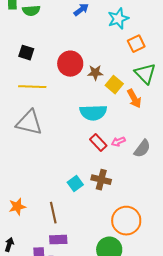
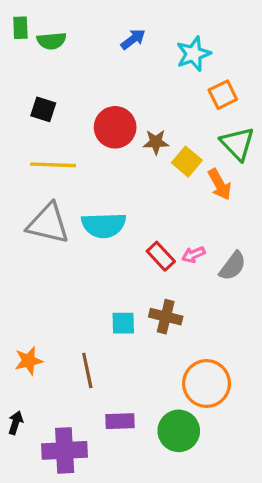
cyan semicircle: (93, 113) -> (104, 225), moved
cyan square: (75, 184) -> (123, 323), turned 35
purple rectangle: (58, 240) -> (120, 421), moved

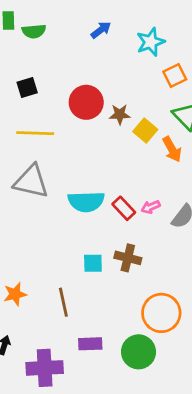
black square: (43, 109) -> (27, 88), turned -35
cyan semicircle: (104, 225) -> (86, 202), moved

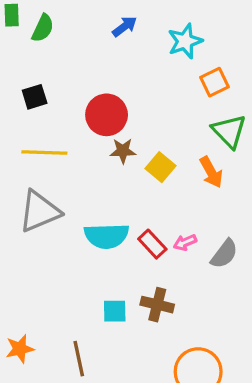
green semicircle: (34, 31) -> (43, 28), turned -60
brown star: (120, 114) -> (123, 151), moved
yellow square: (145, 130) -> (161, 167), moved
gray triangle: (31, 181) -> (39, 211), turned -36

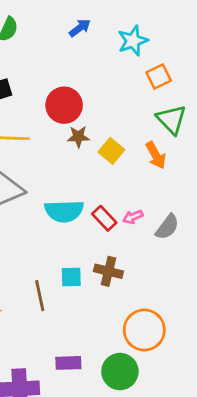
brown line: (79, 359) -> (40, 296), moved

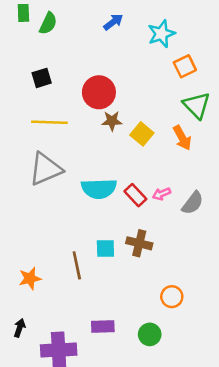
orange circle: (144, 330) -> (172, 297), size x0.6
green circle: (120, 372) -> (150, 334), size x0.7

